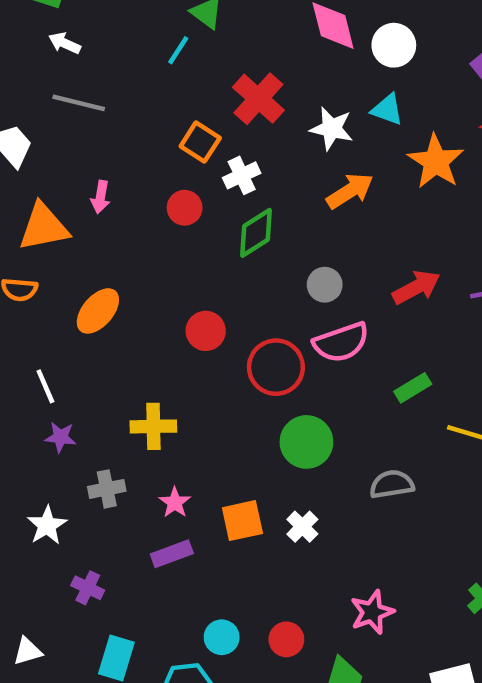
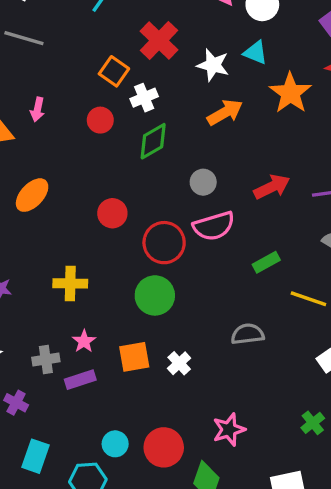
green circle: (306, 442) -> (155, 295), moved
gray cross: (107, 489) -> (46, 360), moved
red circle: (286, 639) -> (164, 447), size x1.5

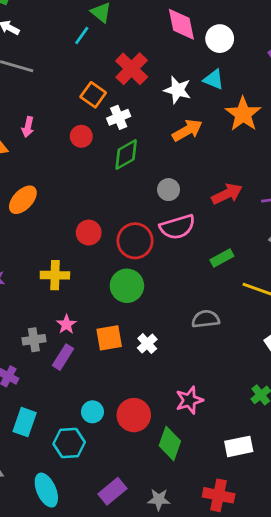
red circle: (112, 213) -> (89, 233), moved
purple rectangle: (80, 380) -> (63, 357), turned -40

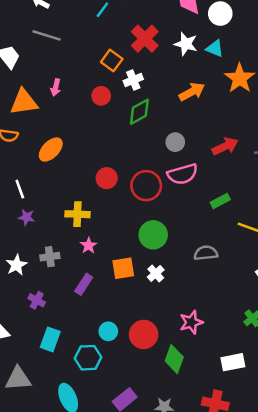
white star: (177, 90) -> (186, 44), moved
green circle: (127, 286) -> (153, 235), moved
pink star: (66, 324) -> (89, 246), moved
gray cross: (34, 340) -> (50, 257), moved

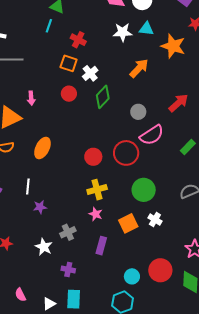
red cross: (145, 39) -> (78, 40), moved, size x0.7
white line: (20, 189) -> (28, 187), turned 42
yellow cross: (77, 214) -> (97, 190), moved
cyan rectangle: (50, 339) -> (74, 299), moved

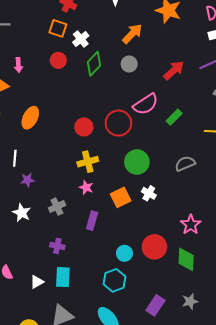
gray circle: (138, 112) -> (129, 64), moved
green rectangle: (188, 147) -> (174, 117), moved
white star: (44, 247) -> (22, 213), moved

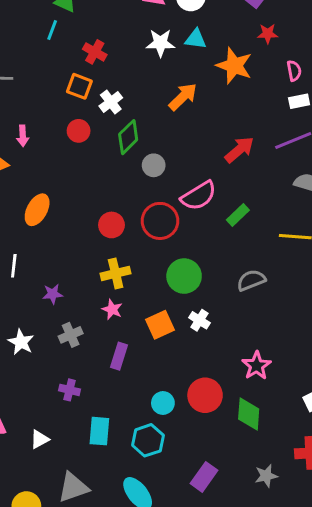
gray circle: (129, 64) -> (154, 165), moved
purple star: (28, 180) -> (53, 294), moved
cyan rectangle: (63, 277) -> (99, 431), moved
gray star: (190, 301) -> (266, 476), moved

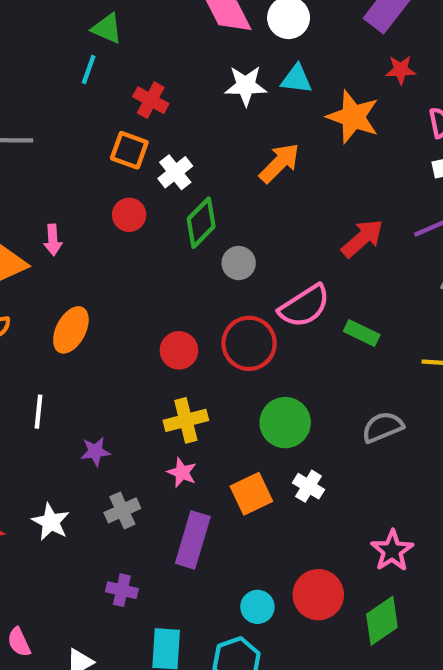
pink arrow: (23, 136) -> (53, 240), moved
green rectangle: (238, 215) -> (362, 333), turned 70
purple rectangle: (119, 356) -> (193, 540), size x1.4
green diamond: (249, 414) -> (382, 621), turned 52

